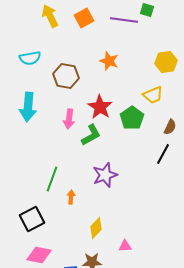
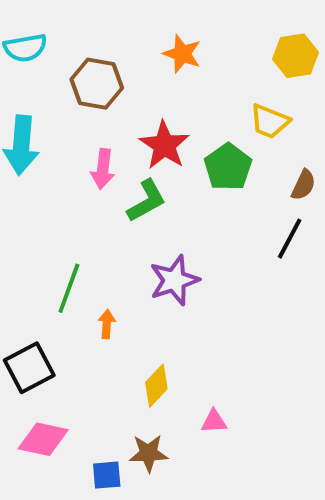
yellow trapezoid: (153, 95) -> (270, 121), turned 45

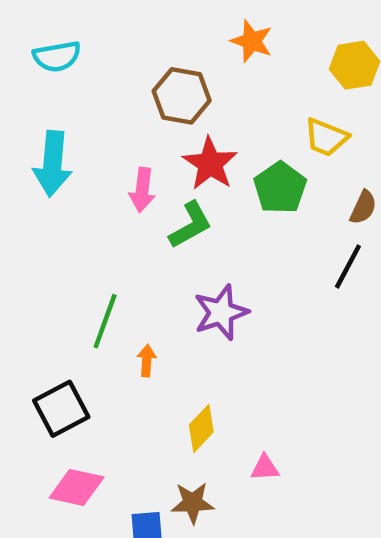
orange star: (182, 54) -> (252, 41), moved
brown hexagon: (97, 84) -> (182, 96), moved

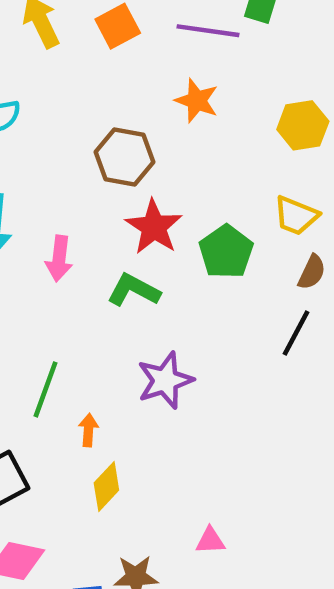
yellow trapezoid: (326, 137) -> (296, 216), moved
pink arrow: (142, 190) -> (59, 259), moved
green L-shape: (190, 225) -> (134, 290), turned -123
yellow diamond: (201, 428) -> (106, 486), moved

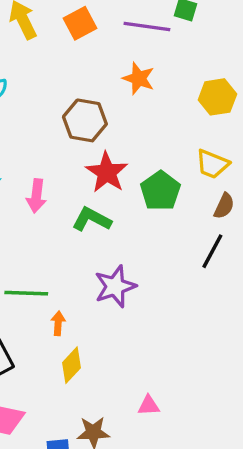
green line: (46, 389) -> (26, 293), turned 72

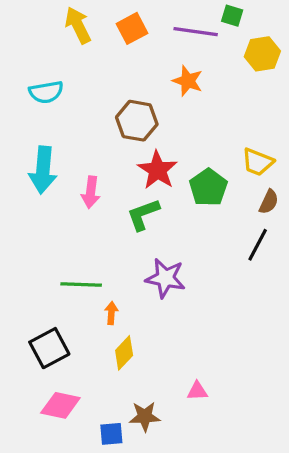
yellow hexagon: (217, 97) -> (262, 54), moved
green L-shape: (92, 219) -> (143, 214), turned -48
purple star: (115, 286) -> (165, 278), turned 30

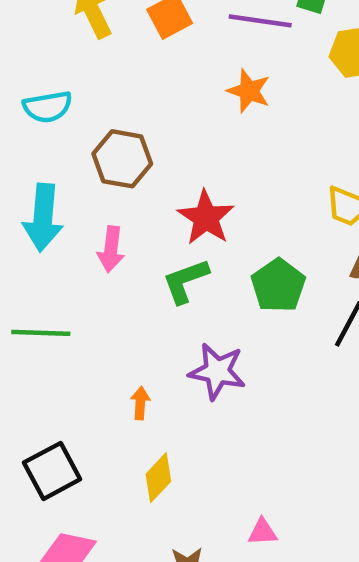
brown hexagon: (137, 121) -> (122, 159), moved
green pentagon: (208, 187) -> (278, 285), moved
green line: (81, 284) -> (41, 333), moved
orange arrow: (111, 313) -> (140, 403), moved

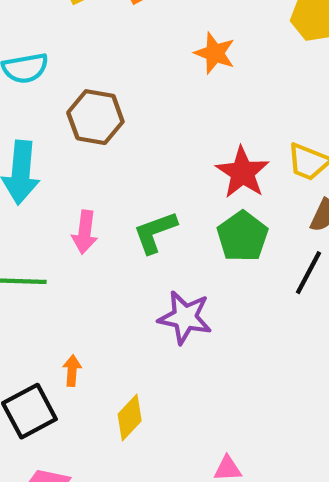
red star: (206, 218) -> (242, 172), moved
pink arrow: (111, 249) -> (85, 232), moved
orange arrow: (140, 403) -> (72, 371), moved

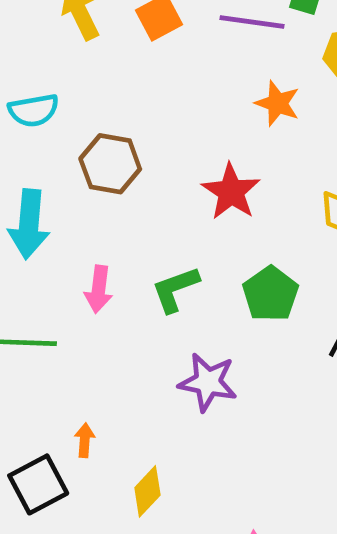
orange star: (215, 53) -> (278, 103), moved
red star: (242, 172) -> (231, 192), moved

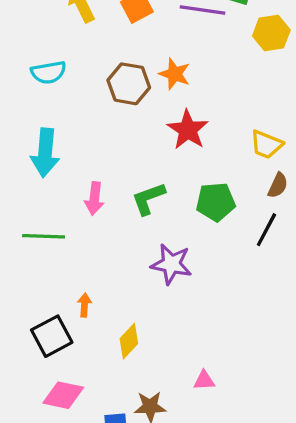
orange star: (278, 103) -> (175, 74), moved
brown hexagon: (110, 164) -> (129, 84), moved
green pentagon: (271, 294) -> (216, 202), turned 30

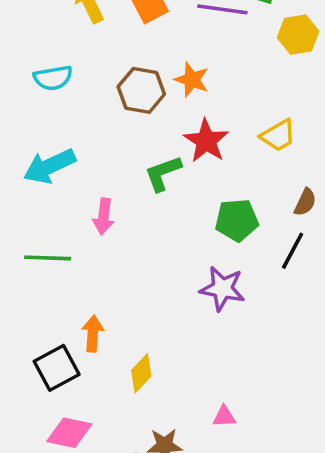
yellow trapezoid: (266, 144) -> (278, 135), moved, turned -52
cyan arrow: (45, 153) -> (49, 166), turned 60
green L-shape: (148, 199) -> (163, 173), moved
purple star: (171, 264) -> (222, 289), moved
orange arrow: (85, 305) -> (93, 334), size x1.4

